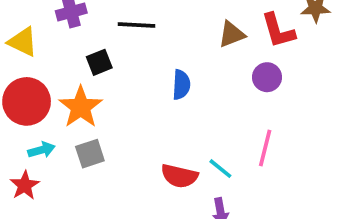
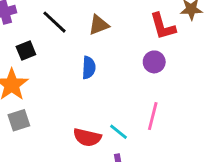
black line: (137, 25) -> (54, 22), turned 40
brown triangle: (232, 34) -> (99, 25), moved

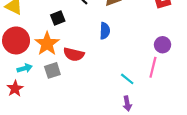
purple circle: (154, 62) -> (163, 45), moved
red semicircle: (87, 137) -> (74, 54), moved

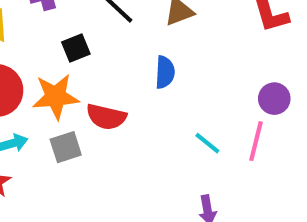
orange star: (47, 44) -> (56, 97), turned 30
cyan line: (127, 79) -> (207, 143), moved

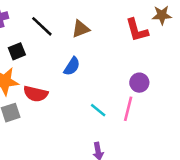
blue semicircle: (165, 72) -> (72, 66), turned 30

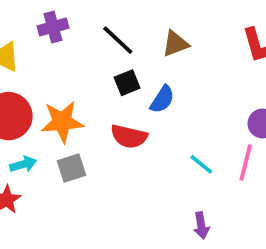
black square: (17, 51) -> (127, 83), moved
red semicircle: (36, 94) -> (129, 136), moved

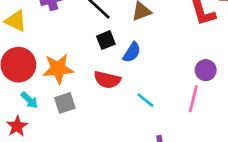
cyan arrow: (23, 164) -> (29, 100), turned 60
cyan line: (201, 164) -> (146, 100), moved

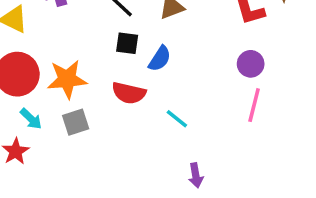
black square: (106, 40) -> (127, 43), turned 30
purple circle: (206, 70) -> (251, 64), moved
pink line: (193, 99) -> (254, 105), moved

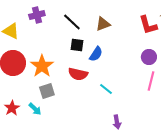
orange star: (67, 79) -> (42, 66), turned -30
cyan arrow: (31, 119) -> (35, 109), moved

